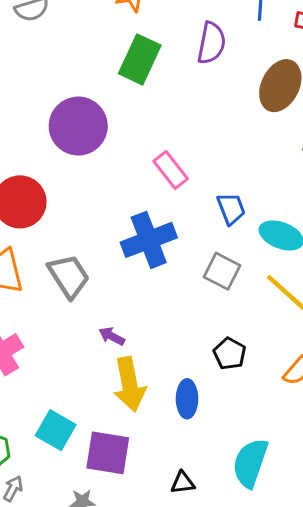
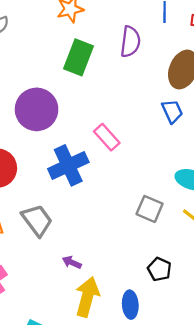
blue trapezoid: (231, 209) -> (172, 111), moved
blue cross: (149, 240) -> (68, 165), moved
yellow arrow: (129, 384) -> (87, 297), turned -150

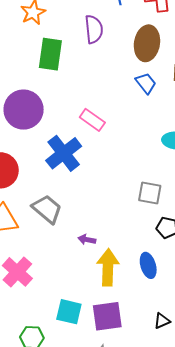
gray square: (150, 209) -> (150, 193), moved

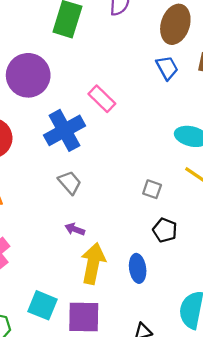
gray square: (150, 193) -> (152, 189), size x0.7
gray trapezoid: (47, 209) -> (70, 183), moved, size x0.7

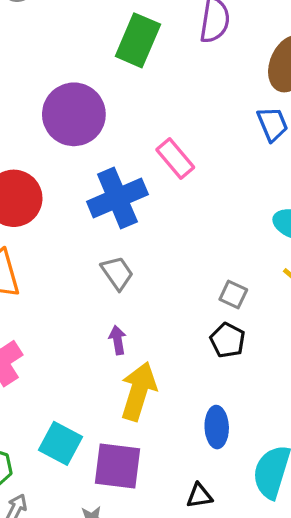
purple arrow: (75, 229) -> (118, 340), turned 54
black pentagon: (165, 230) -> (228, 340), moved
blue ellipse: (138, 268) -> (217, 427), moved

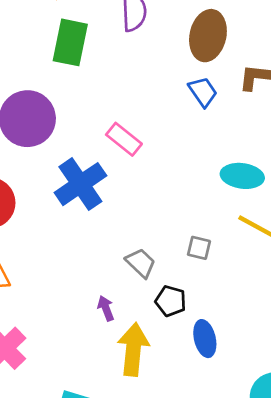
gray trapezoid: (117, 273) -> (141, 263), moved
black pentagon: (228, 340) -> (171, 301), moved
blue ellipse: (217, 427) -> (205, 339), moved

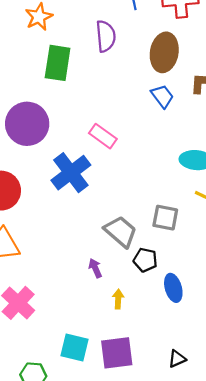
gray square: (199, 248) -> (165, 218), size x1.4
gray trapezoid: (141, 263) -> (121, 232), size x1.4
yellow arrow: (133, 349) -> (118, 299), size x0.5

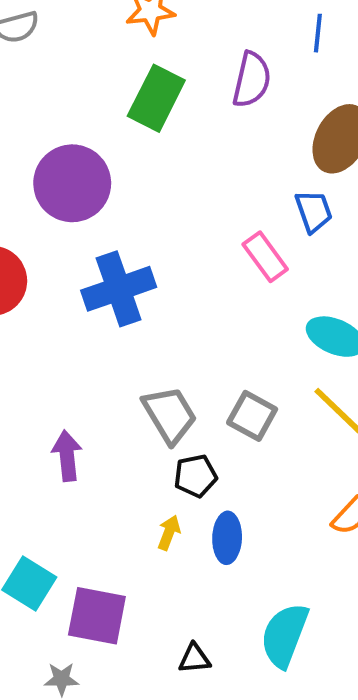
pink rectangle: (103, 136) -> (265, 257), moved
black pentagon: (145, 260) -> (195, 476), turned 30
purple arrow: (95, 268) -> (67, 456), moved, size x1.4
yellow arrow: (118, 299) -> (169, 533), moved

